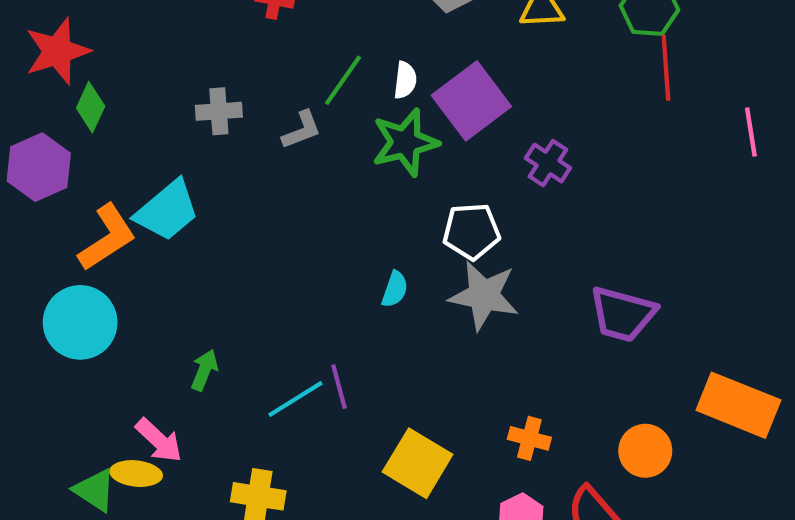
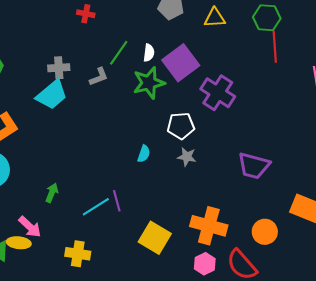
purple cross: (548, 163) -> (218, 93), size x1.6
cyan trapezoid: (167, 211) -> (52, 95), moved
gray star: (484, 296) -> (187, 157), size x0.6
orange cross: (529, 438) -> (209, 226), size x1.8

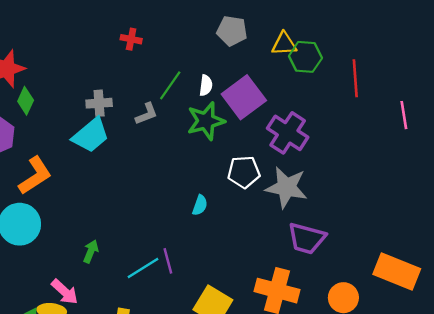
green hexagon: (267, 18) -> (305, 57), moved
gray star: (187, 157) -> (286, 187), moved, size x1.8
purple trapezoid: (254, 166) -> (307, 238), moved

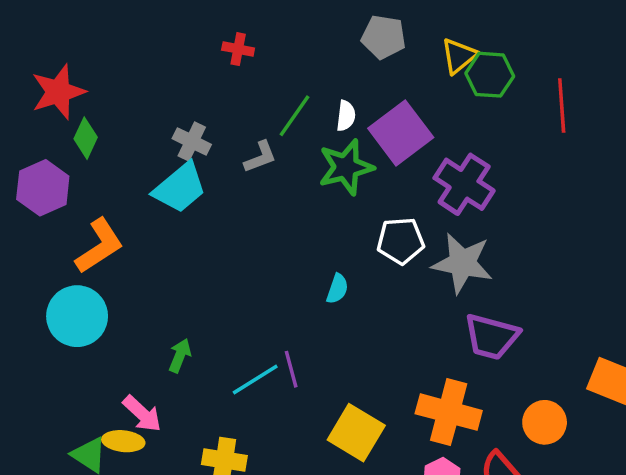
yellow triangle: (284, 44) -> (459, 56), turned -36
gray cross: (99, 103) -> (192, 141), turned 30

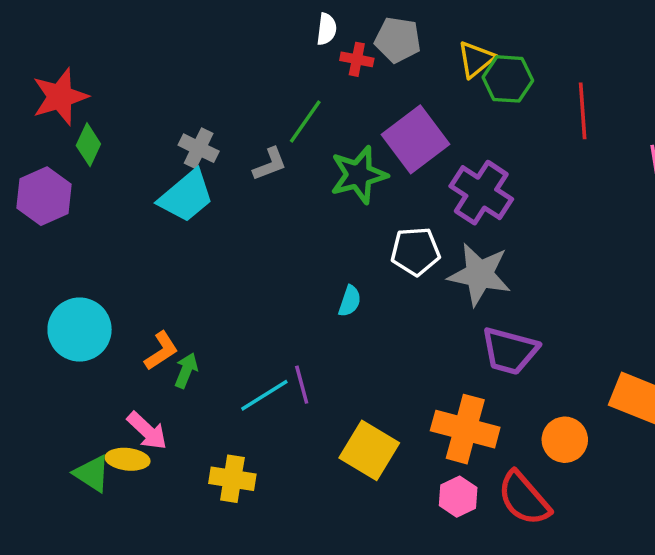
red cross: (238, 49) -> (357, 59), moved
white semicircle: (346, 116) -> (327, 29), moved
orange L-shape: (99, 246) -> (161, 351), moved, size x0.7

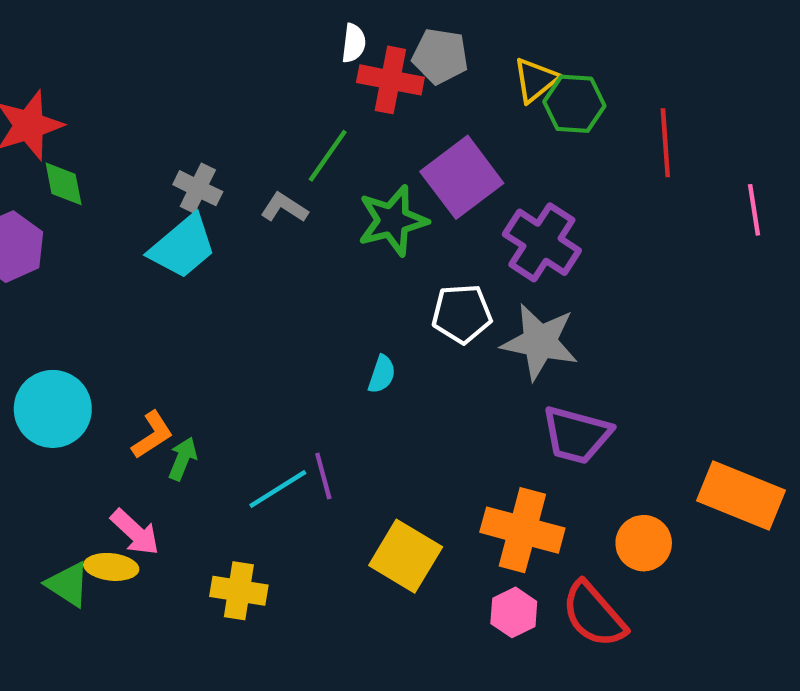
red cross: (357, 59) -> (390, 80), size x1.6
green diamond: (88, 145) -> (64, 184), turned -36
gray L-shape: (270, 164) -> (284, 208), turned -126

